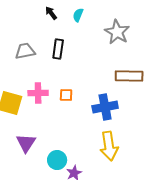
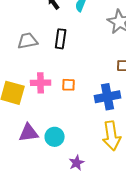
purple triangle: (26, 143) -> (29, 133), turned 50
cyan circle: (57, 160) -> (55, 137), moved

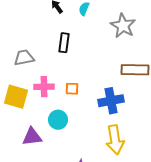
gray trapezoid: (28, 41) -> (24, 58), moved
cyan circle: (55, 137) -> (58, 120), moved

